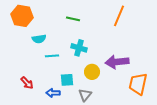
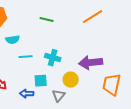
orange line: (119, 16) -> (93, 17), turned 35
cyan cross: (79, 48) -> (53, 58), moved
yellow circle: (92, 72) -> (71, 80), moved

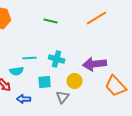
cyan semicircle: (13, 40) -> (17, 71), moved
orange trapezoid: (112, 85) -> (116, 86), turned -55
blue arrow: (27, 94) -> (24, 99), moved

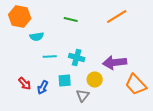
cyan semicircle: (17, 71) -> (37, 36), moved
blue arrow: (24, 99) -> (43, 88), moved, turned -64

